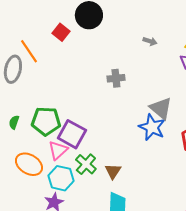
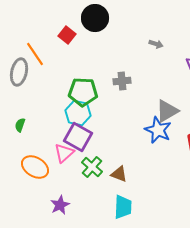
gray triangle: (161, 108) -> (167, 111), turned 50
green pentagon: (46, 121) -> (83, 92), moved
brown triangle: (113, 171) -> (119, 174), turned -42
cyan hexagon: (61, 178) -> (78, 113), moved

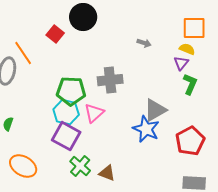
gray cross: (122, 81) -> (110, 80), size x1.4
pink triangle: (64, 153) -> (94, 113), moved

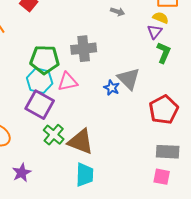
gray triangle: (155, 110) -> (129, 79), turned -45
pink triangle: (94, 113) -> (68, 82), turned 30
blue star: (146, 129) -> (112, 88), moved, size x0.6
brown triangle: (107, 173) -> (81, 142), size x1.6

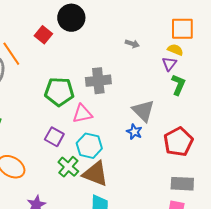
cyan hexagon: (40, 81) -> (89, 146), moved
blue star: (112, 88) -> (134, 132), moved
purple square: (40, 105) -> (54, 137), size x0.7

